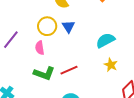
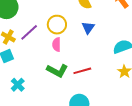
yellow circle: (47, 26) -> (57, 25), moved

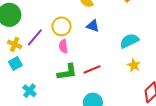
blue triangle: (88, 28) -> (93, 26), turned -40
green L-shape: (57, 71) -> (67, 72), turned -30

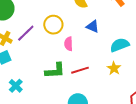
blue triangle: (93, 26) -> (93, 26), moved
pink semicircle: (63, 46) -> (69, 44), moved
yellow star: (134, 65) -> (114, 68), moved

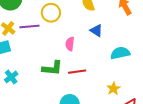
yellow circle: (53, 25) -> (51, 13), moved
purple line: (26, 33) -> (29, 27), turned 30
yellow star: (114, 68) -> (113, 89), moved

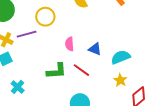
blue triangle: (96, 30) -> (95, 49), moved
cyan semicircle: (120, 53) -> (121, 57), moved
red line: (77, 72) -> (81, 70), turned 54

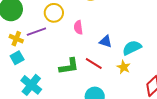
pink semicircle: (69, 44) -> (78, 27), moved
yellow star: (120, 80) -> (124, 67), moved
cyan cross: (18, 87) -> (31, 85), size x1.5

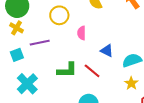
purple line: (36, 32) -> (40, 43), moved
yellow cross: (16, 39) -> (16, 28), moved
yellow star: (124, 67) -> (131, 83), moved

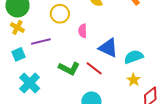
blue triangle: (107, 51) -> (108, 48), size x1.5
green L-shape: (67, 70) -> (69, 68), turned 30

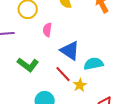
red line: (94, 68) -> (63, 74), moved
yellow star: (134, 80) -> (80, 85), moved

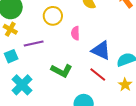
yellow star: (80, 85) -> (125, 85), moved

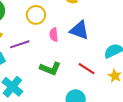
pink semicircle: (75, 33) -> (54, 35), moved
blue triangle: (101, 50) -> (79, 30), moved

